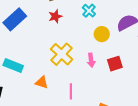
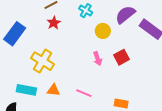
yellow cross: (62, 54) -> (43, 61), moved
cyan rectangle: (13, 65) -> (26, 90), moved
pink line: (71, 91) -> (84, 93), turned -56

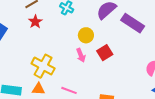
yellow circle: (103, 31) -> (86, 35), moved
yellow cross: (43, 61) -> (43, 66), moved

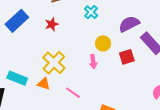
red star: (35, 22) -> (52, 24), moved
red square: (105, 53) -> (127, 57), moved

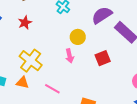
red square: (127, 57) -> (103, 58), moved

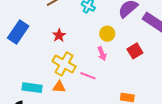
red star: (25, 23) -> (59, 35), moved
pink line: (52, 89) -> (88, 76), moved

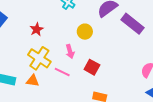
red square: (135, 51) -> (92, 67), moved, turned -35
pink arrow: (102, 54) -> (70, 51), moved

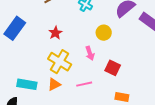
pink line: (62, 72) -> (84, 84), moved, turned -35
orange triangle: (33, 81) -> (54, 84), turned -32

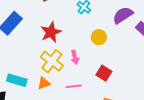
red star: (55, 33) -> (51, 32), size x1.5
pink arrow: (90, 53) -> (75, 57), moved

